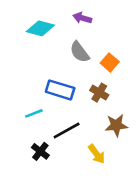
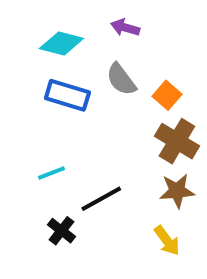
blue rectangle: (60, 90) -> (67, 95), moved
brown cross: (99, 93) -> (177, 141), moved, size x1.5
yellow arrow: (97, 154) -> (167, 241), moved

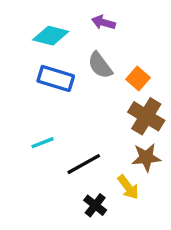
black cross: (61, 231) -> (95, 205), moved
yellow arrow: (167, 241) -> (128, 187), moved

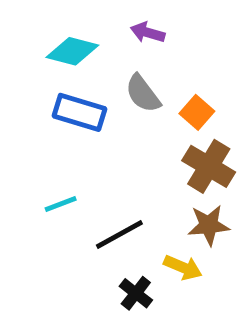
yellow arrow: (128, 187) -> (183, 267), turned -30

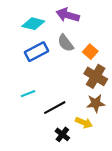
purple arrow: (148, 32) -> (68, 15), size x1.5
blue rectangle: (79, 112) -> (37, 52), turned -45

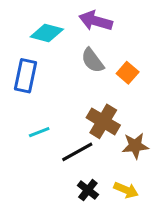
blue rectangle: (37, 52) -> (25, 76), moved, turned -50
brown cross: (96, 76) -> (103, 121), moved
yellow arrow: (84, 123) -> (126, 190), moved

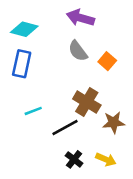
cyan diamond: (47, 33) -> (24, 29), moved

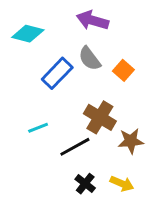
blue rectangle: (22, 64) -> (57, 73), moved, turned 32

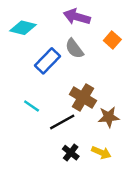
orange square: (123, 70) -> (112, 40), moved
cyan line: (38, 128) -> (32, 106), turned 56

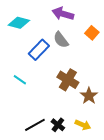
cyan line: (32, 106) -> (20, 80), moved
brown star: (109, 117) -> (89, 96), turned -30
black line: (62, 122) -> (35, 125), moved

